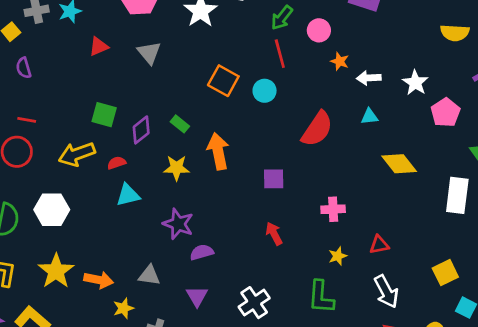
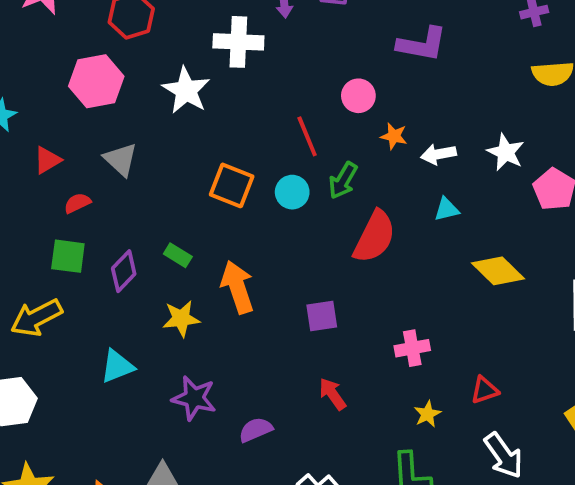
green arrow: (282, 18) -> (343, 180), moved
red semicircle: (117, 163) -> (77, 203), moved
purple semicircle: (202, 252) -> (256, 430), moved

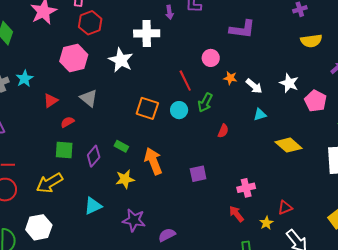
white arrow: (438, 154) -> (254, 86), turned -126
red semicircle: (374, 237) -> (223, 131), size x0.5
red arrow: (333, 394) -> (236, 214), moved
yellow star: (427, 414) -> (266, 223), moved

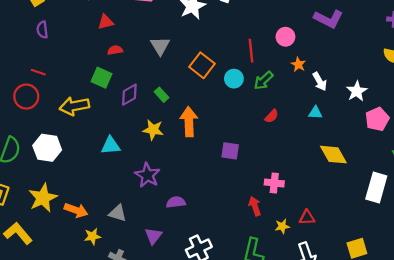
gray triangle: (89, 98) -> (160, 46), moved

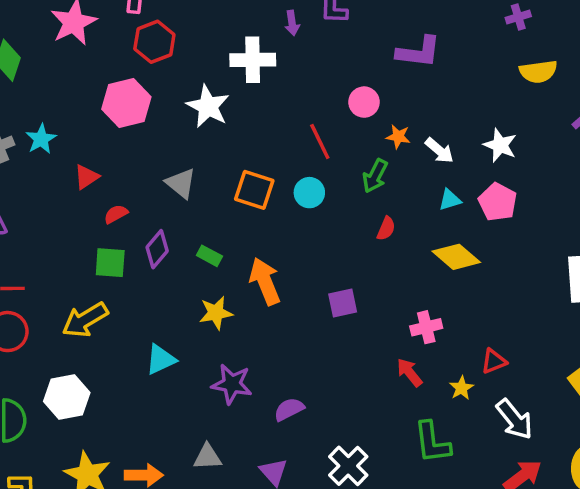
green arrow: (263, 80) -> (375, 176), moved
purple diamond: (129, 95) -> (157, 249), moved
pink pentagon: (377, 119) -> (498, 202), moved
yellow diamond: (333, 155) -> (456, 257), moved

